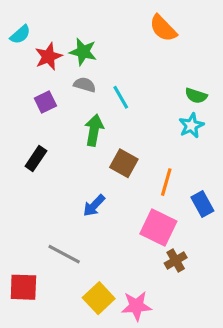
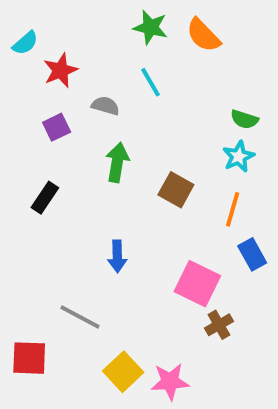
green star: (83, 52) -> (150, 27), moved
cyan line: (121, 97) -> (150, 82), moved
brown square: (124, 163) -> (176, 190), moved
orange line: (166, 182) -> (233, 209), moved
blue arrow: (94, 206) -> (117, 256), turned -45

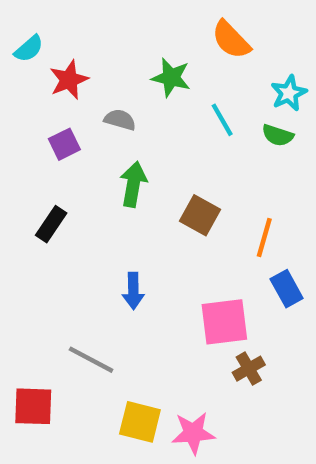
green star: (150, 27) -> (171, 78), moved
cyan line: (150, 82) -> (222, 120), moved
cyan star: (239, 157) -> (289, 93), moved
pink square: (197, 284) -> (224, 322), turned -33
yellow square: (123, 372) -> (140, 422), turned -33

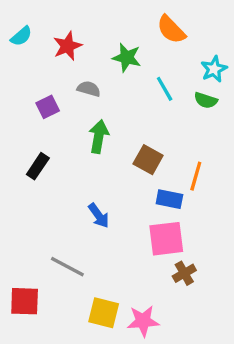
red star: (69, 80) -> (67, 46), moved
blue rectangle: (287, 289) -> (169, 199), moved, turned -50
blue arrow: (133, 291) -> (99, 216), turned -35

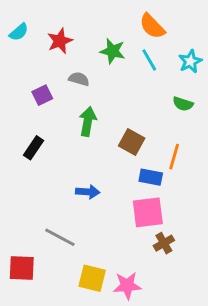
cyan line: (165, 89) -> (149, 60), moved
green semicircle: (206, 100) -> (183, 104), moved
blue arrow: (99, 216) -> (88, 192), turned -50

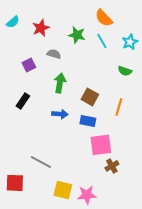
blue rectangle: (151, 177) -> (88, 121), moved
blue arrow: (88, 192) -> (60, 114), moved

